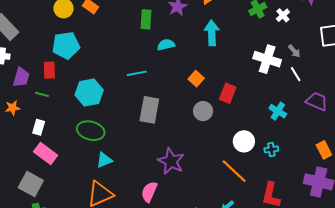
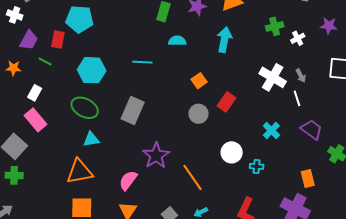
gray rectangle: (149, 110) -> (133, 111), moved
orange line: (234, 171) -> (192, 177), moved

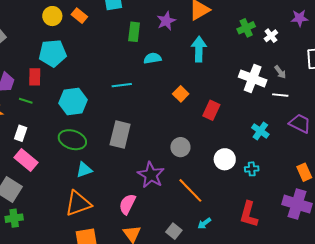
white line: (297, 98) -> (280, 95), turned -56
gray circle: (198, 114) -> (180, 147), moved

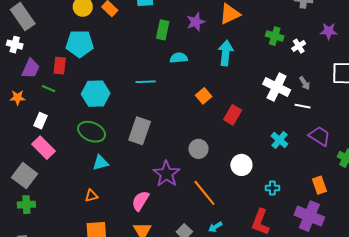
green cross: (246, 28) -> (275, 36), turned 36
cyan cross: (252, 169) -> (272, 188), moved
orange triangle: (78, 203) -> (91, 196), size x0.5

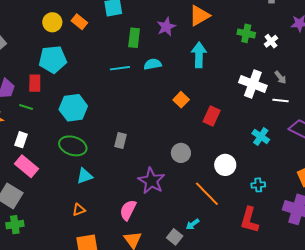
cyan line: (146, 82) -> (120, 68), moved
gray rectangle: (140, 131) -> (121, 140), size x0.6
orange line: (204, 193) -> (207, 194), moved
cyan arrow: (215, 227) -> (193, 224), moved

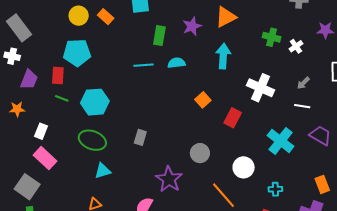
gray arrow: (280, 77) -> (303, 83), turned 80
white cross: (253, 84) -> (260, 88), moved
green line: (26, 107) -> (62, 98), moved
cyan cross: (261, 136) -> (281, 141), size x1.5

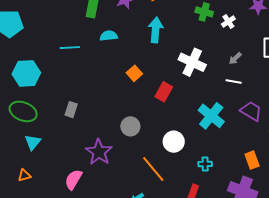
cyan line: (144, 65) -> (70, 48), moved
cyan triangle: (103, 171) -> (33, 142), turned -36

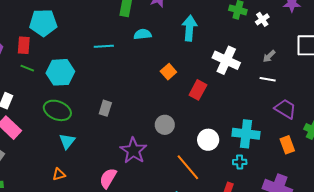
cyan cross: (211, 116) -> (246, 134), moved, turned -32
orange rectangle: (252, 160) -> (287, 145), moved

